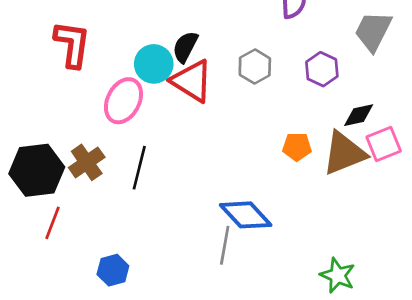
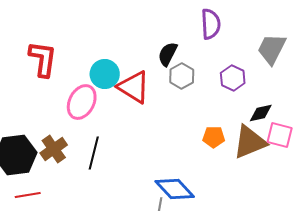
black semicircle: (185, 47) -> (168, 54), moved
pink square: (384, 144) -> (280, 135), turned 36
red line: (53, 223) -> (28, 195), turned 60

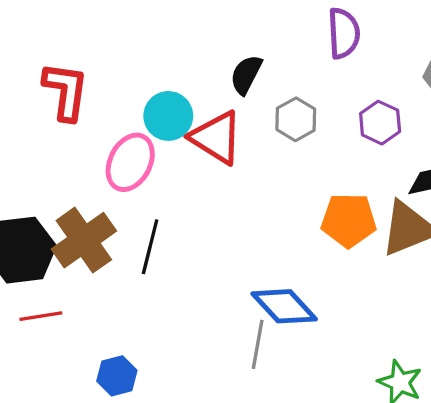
black semicircle: (168, 54) -> (246, 75), moved
orange pentagon: (214, 137) -> (349, 220), size x1.5
brown cross: (54, 149) -> (84, 240), size x1.4

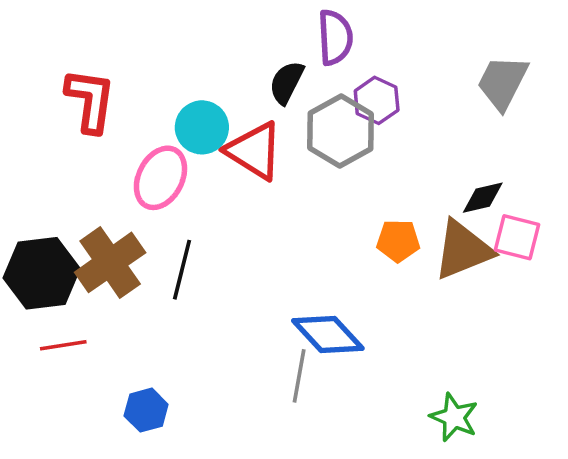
purple semicircle: (344, 33) -> (335, 37), moved
gray hexagon: (296, 119) -> (341, 131), size x1.5
purple hexagon: (380, 123) -> (377, 100), moved
orange pentagon: (349, 220) -> (398, 241), size x0.7

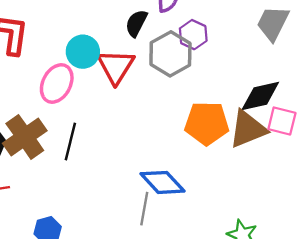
red triangle: (254, 151) -> (116, 66), turned 30
black diamond: (483, 198) -> (260, 96), size x1.5
orange pentagon: (398, 241) -> (207, 123), size x1.6

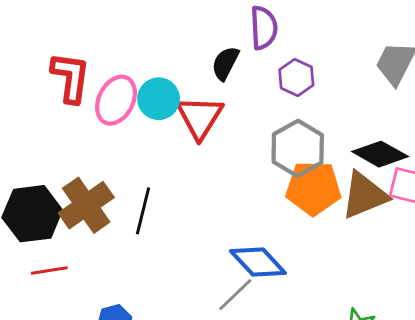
gray hexagon: (170, 54) -> (298, 148), moved
pink ellipse: (57, 83) -> (116, 100), moved
black diamond: (260, 96) -> (380, 154), turned 42
gray line: (144, 209) -> (235, 295), turned 36

